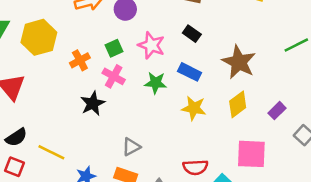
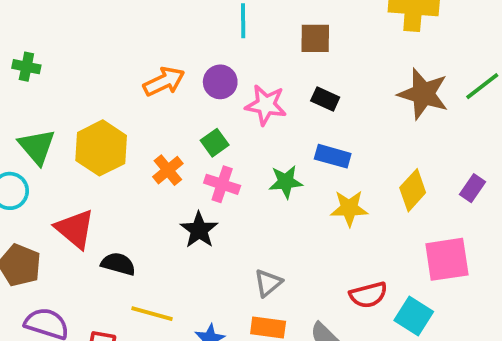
pink star: (151, 45) -> (266, 105), moved
brown star: (239, 62) -> (423, 94), moved
black semicircle: (16, 137) -> (118, 264), moved, turned -120

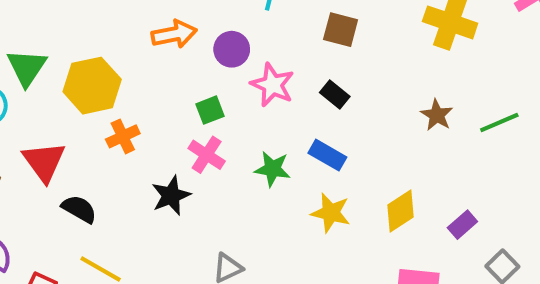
brown star: (423, 94) -> (437, 115), size x0.6
orange cross: (168, 170) -> (123, 136), moved

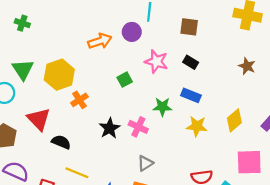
purple circle: (232, 49) -> (132, 32), moved
pink cross: (207, 155) -> (138, 127), moved

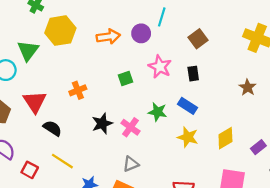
brown square: (189, 27) -> (198, 39), turned 36
black rectangle: (191, 62) -> (193, 74), turned 40
yellow hexagon: (59, 75) -> (60, 31), moved

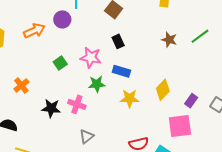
pink star: (160, 67) -> (91, 58), moved
black star: (102, 123) -> (51, 108), turned -30
purple rectangle: (258, 147) -> (191, 101), moved

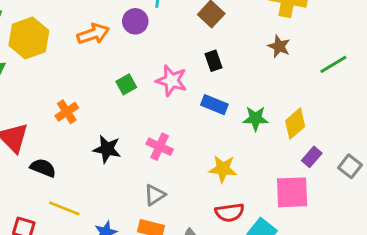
brown star: (169, 40) -> (279, 46), moved
green star: (97, 84) -> (256, 118), moved
yellow diamond: (163, 90) -> (295, 124), moved
yellow star: (130, 98) -> (223, 169), moved
pink cross: (77, 104) -> (160, 147), moved

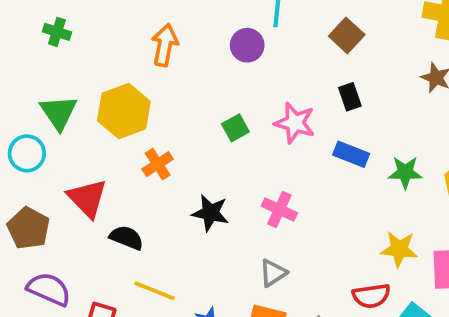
orange arrow: (93, 34) -> (165, 45), moved, turned -60
yellow hexagon: (29, 38) -> (124, 111), moved
yellow star: (223, 169) -> (399, 249), moved

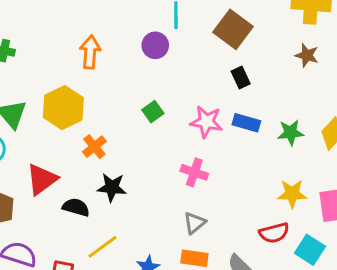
brown square: (347, 35) -> (233, 29), size x1.4
pink star: (295, 123) -> (206, 122), moved
red triangle: (87, 198) -> (42, 179), turned 44
black star: (210, 213) -> (112, 187), moved
yellow line: (154, 291) -> (102, 247), turned -52

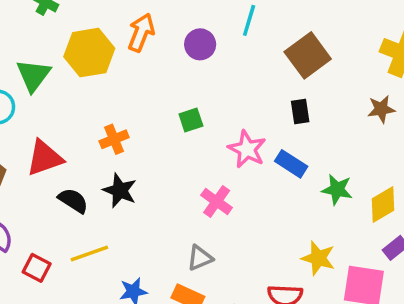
purple circle: (155, 45) -> (200, 44), moved
brown star: (307, 55) -> (381, 109), turned 30
yellow hexagon: (63, 108) -> (89, 53), moved

